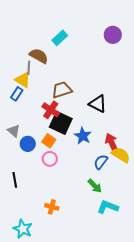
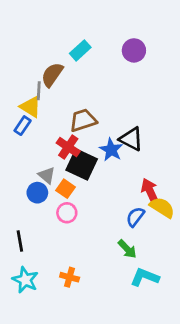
purple circle: (113, 35) -> (134, 50), moved
brown semicircle: (39, 56) -> (52, 75), turned -84
gray triangle: (14, 131) -> (47, 175), moved
blue star: (83, 136) -> (111, 150), moved
cyan star: (23, 229) -> (25, 280), moved

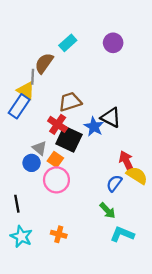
blue rectangle: (23, 126) -> (19, 106), size x1.5
pink circle: (67, 213) -> (56, 180), size x1.5

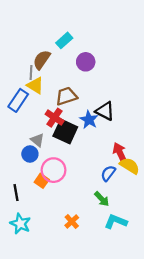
purple circle: (113, 43) -> (86, 62), moved
yellow triangle: (26, 90) -> (35, 85), moved
orange square: (55, 159) -> (42, 181), moved
orange cross: (59, 234) -> (72, 222), moved, turned 32

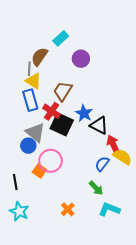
brown trapezoid: (66, 96) -> (63, 91), turned -40
blue rectangle: (18, 100) -> (30, 100), moved, turned -50
black triangle: (105, 111) -> (99, 125), moved
gray triangle: (37, 140) -> (35, 132), size x1.5

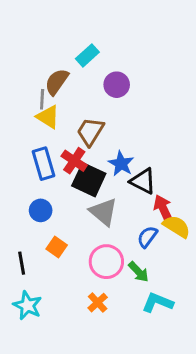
blue rectangle: (30, 100) -> (44, 164), moved
gray triangle: (35, 132) -> (103, 212), moved
pink circle: (51, 161) -> (106, 262), moved

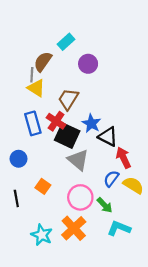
blue circle: (41, 210) -> (19, 159), moved
yellow semicircle: (177, 227) -> (133, 185), moved
orange cross: (98, 303) -> (74, 228), size x1.6
cyan star: (27, 305) -> (42, 235), moved

